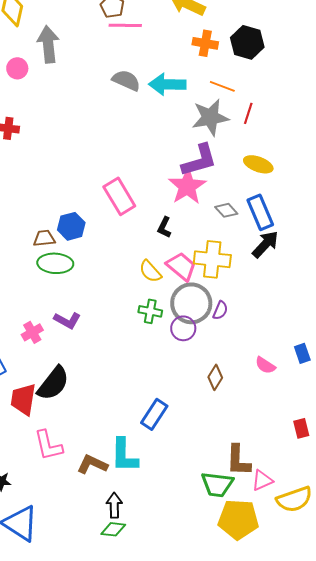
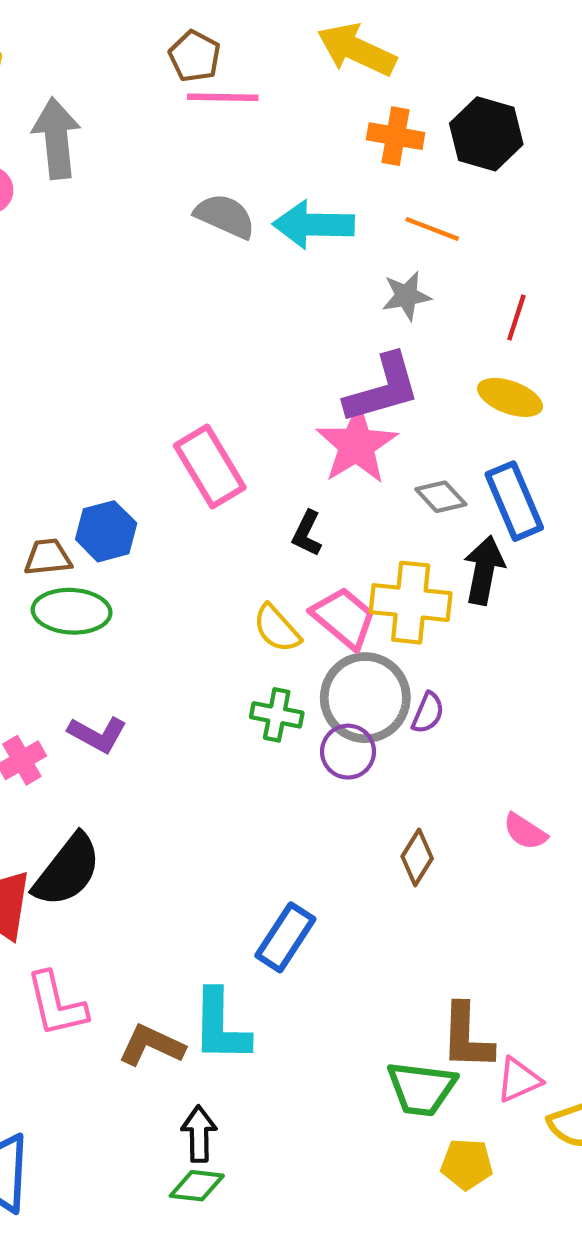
red line: (248, 113) -> (516, 318), moved
gray star: (210, 117) -> (406, 296), size x0.6
black arrow: (265, 244) -> (484, 570), moved, turned -32
yellow pentagon: (238, 519) -> (467, 1164), size x0.6

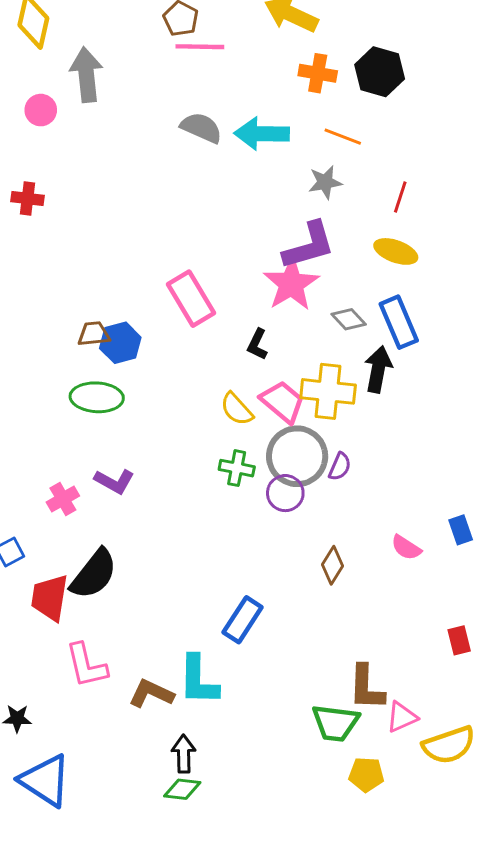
brown trapezoid: (48, 557) -> (94, 334), moved

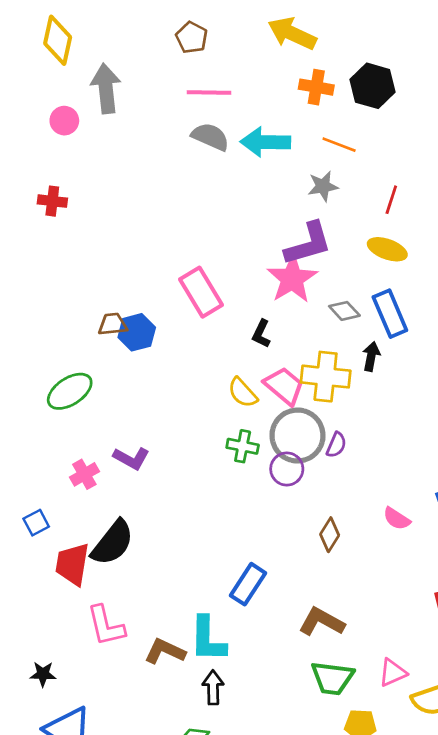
pink line: (200, 47) -> (209, 92), moved
black arrow: (378, 369) -> (371, 356), size x0.7
green ellipse: (97, 397) -> (70, 391), moved, turned -36
brown L-shape: (366, 688) -> (322, 622), moved, turned 117
black arrow: (184, 754) -> (213, 687), moved

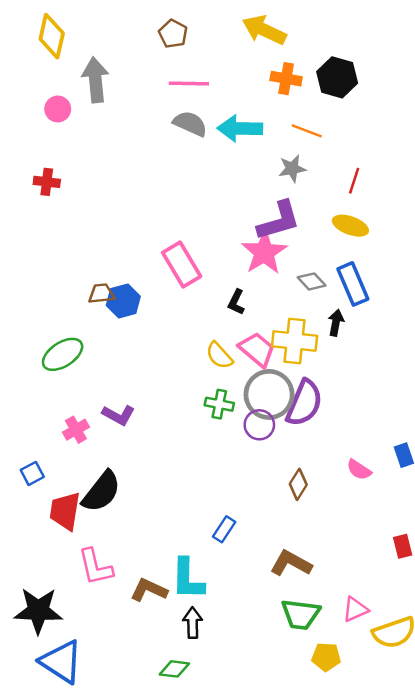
purple semicircle: (336, 445) -> (304, 403), size x2.0
blue rectangle: (248, 584) -> (224, 529), size x0.7
black star: (43, 674) -> (38, 611), size x2.0

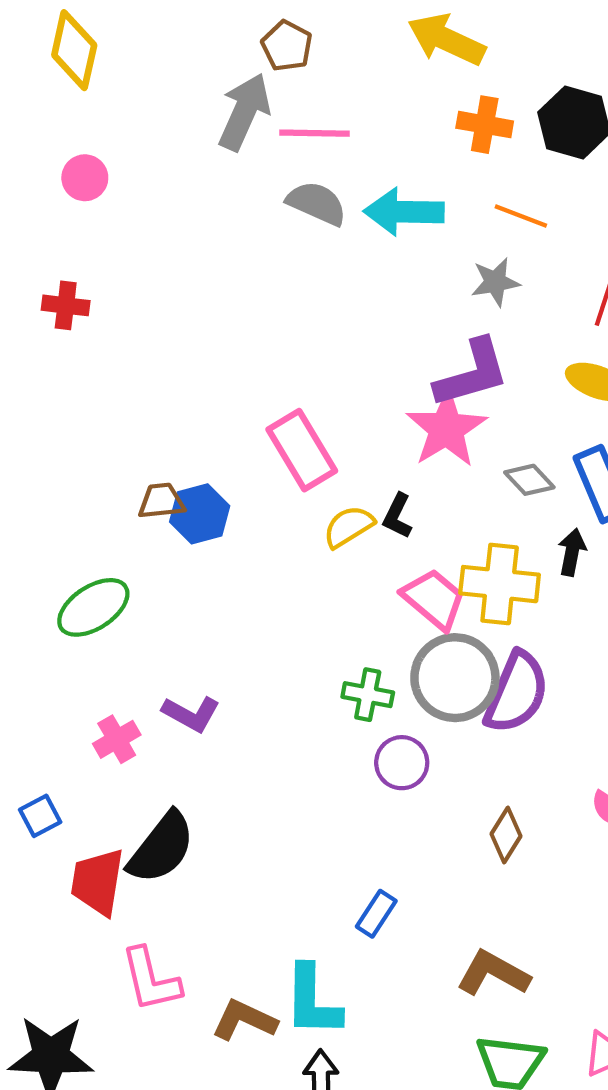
gray arrow: (95, 80) -> (244, 112), moved, turned 30
yellow semicircle: (219, 356) -> (349, 527), moved, turned 100
purple circle: (259, 425) -> (402, 763), moved

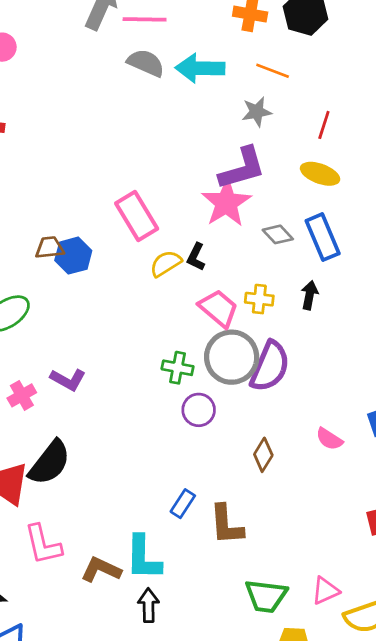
black arrow: (572, 552) -> (309, 295), moved
yellow cross: (500, 584) -> (259, 299), size x0.6
brown L-shape: (493, 973) -> (226, 525), moved, turned -123

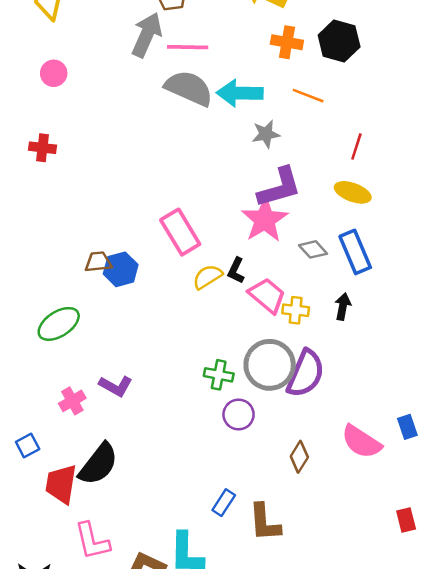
gray semicircle: (146, 63) -> (189, 88), size x1.4
gray star: (257, 112) -> (266, 134), moved
pink trapezoid: (218, 308) -> (267, 295), moved
pink semicircle: (329, 439) -> (361, 442), size x1.6

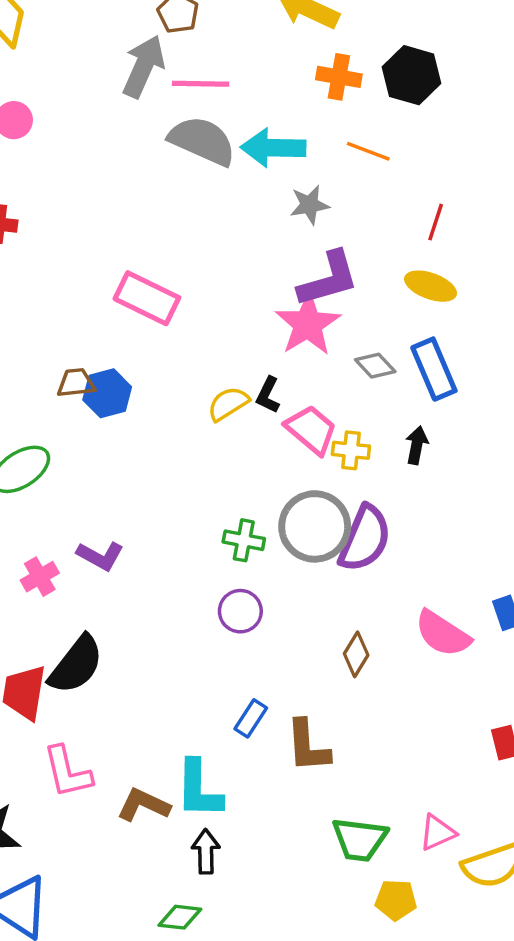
pink rectangle: (180, 232) -> (147, 298), moved, turned -33
purple circle: (239, 414) -> (240, 611), moved

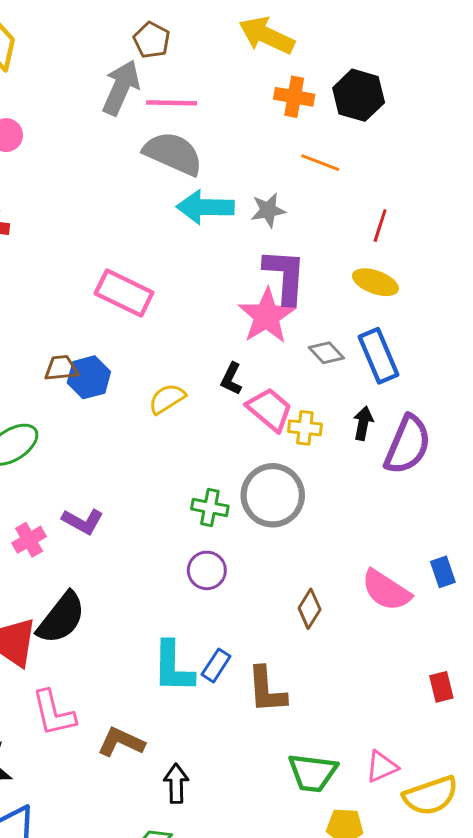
cyan arrow: (273, 148) -> (205, 207), moved
purple L-shape: (328, 279) -> (285, 276), turned -70
yellow semicircle: (228, 404) -> (167, 399), moved
purple semicircle: (365, 539) -> (408, 445), moved
cyan L-shape: (199, 789) -> (173, 667), moved

